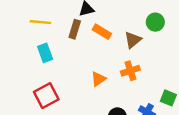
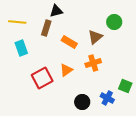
orange rectangle: (102, 32) -> (69, 42), moved
red square: (46, 96) -> (42, 78), moved

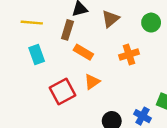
brown triangle: (95, 37) -> (110, 19), moved
orange rectangle: (69, 42) -> (83, 52), moved
orange cross: (93, 63) -> (129, 55), moved

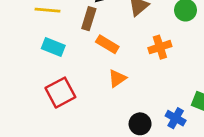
cyan rectangle: (37, 55) -> (53, 47), turned -48
red square: (62, 91) -> (60, 93), moved

